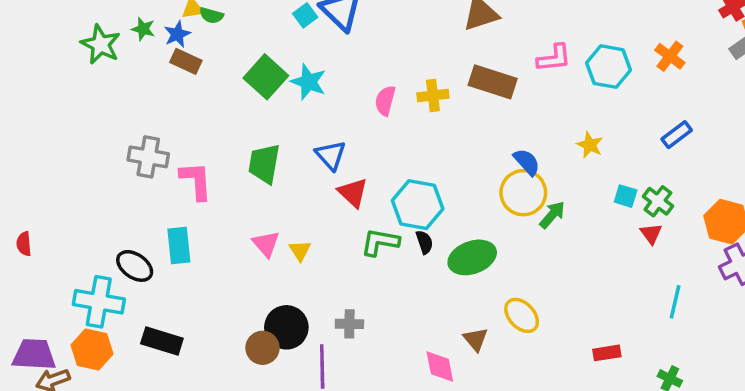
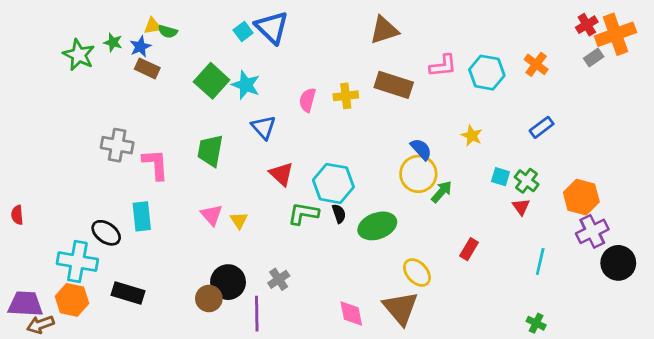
blue triangle: (331, 155) -> (264, 127), moved
gray cross: (349, 324) -> (279, 279), turned -35
brown triangle: (476, 339) -> (401, 308), moved, size x1.8
red rectangle: (607, 353) -> (469, 249), moved, turned -50

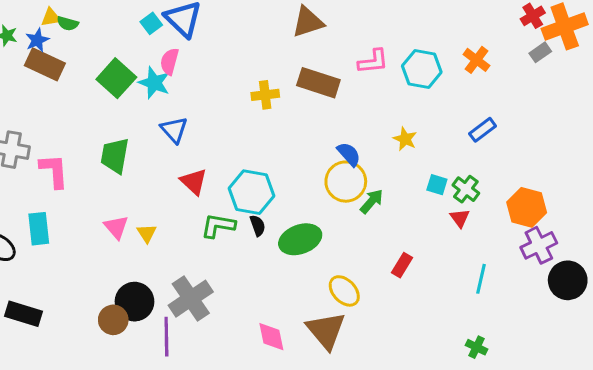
brown rectangle: (147, 68) -> (45, 64), size x1.4
pink semicircle: (307, 100) -> (169, 61), moved
gray cross: (279, 279) -> (191, 299), size x1.8

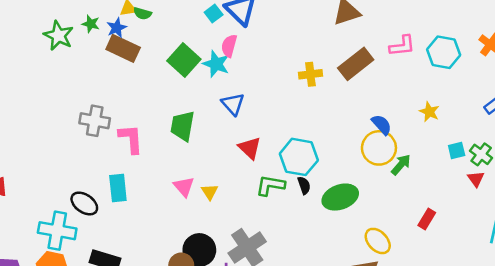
brown rectangle: (318, 83) -> (356, 64), turned -56
cyan square: (437, 185) -> (457, 150), turned -30

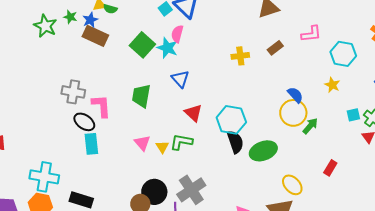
cyan hexagon: (444, 52) -> (343, 54), moved
brown rectangle: (356, 64) -> (275, 48), size x0.6
green L-shape: (270, 185) -> (181, 142), moved
black semicircle: (304, 185) -> (235, 142), size x1.6
black ellipse: (84, 203) -> (84, 122), moved

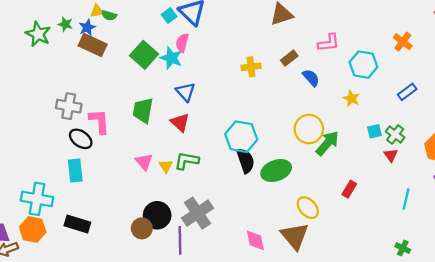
blue semicircle: (295, 95) -> (311, 78), moved
red triangle: (193, 113) -> (180, 122), moved
green arrow: (310, 126) -> (327, 143), size x1.4
cyan rectangle: (91, 144) -> (75, 171), moved

